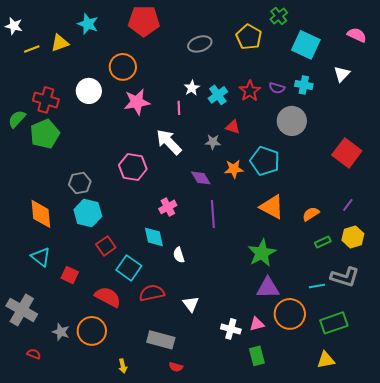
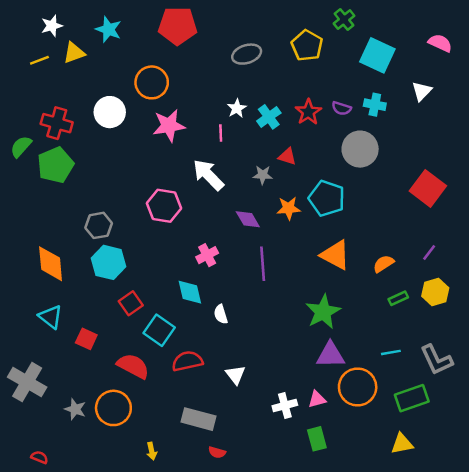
white star: (14, 26) -> (52, 26), moved, turned -30
gray L-shape: (345, 277) -> (436, 360), moved, turned 48
white cross: (231, 329) -> (285, 405), turned -30
red semicircle: (34, 354) -> (39, 457), moved

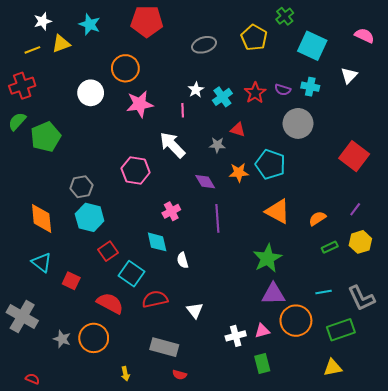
red cross: (57, 123) -> (22, 86), moved, turned -35

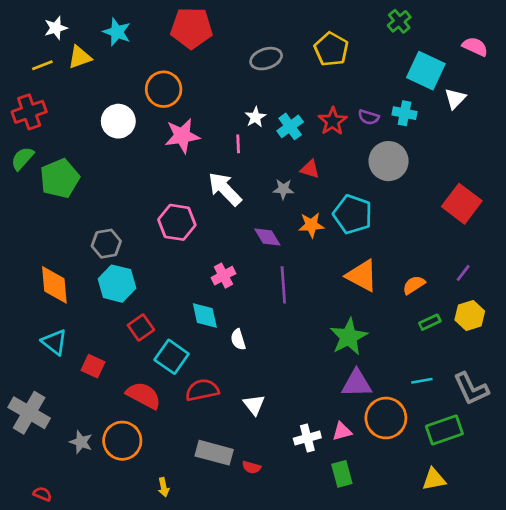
green cross: (285, 16) -> (399, 21), moved
cyan square: (312, 46) -> (426, 71), moved
red semicircle: (180, 375) -> (251, 467), moved

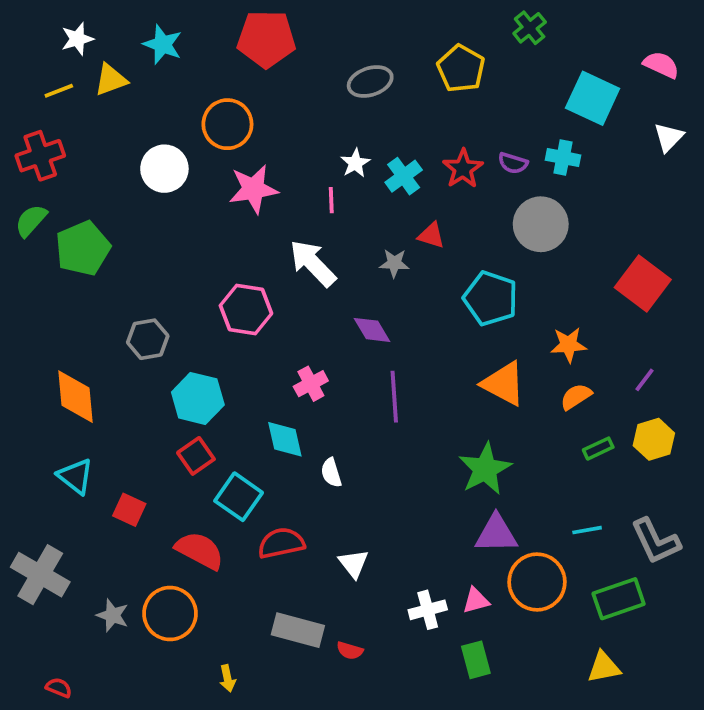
green cross: (399, 21) -> (530, 28), moved
white triangle: (455, 99) -> (669, 137), moved
orange star: (311, 225) -> (569, 345), moved
cyan hexagon: (117, 284) -> (198, 398), moved

